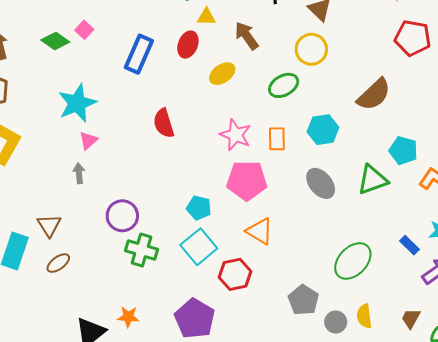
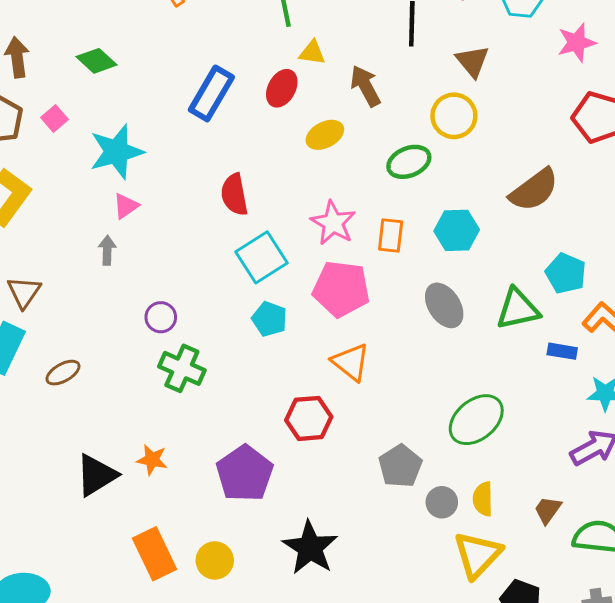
pink square: (84, 30) -> (54, 119), moved
purple circle: (122, 216) -> (161, 317), size x0.7
brown triangle: (49, 225) -> (24, 292), moved
blue rectangle: (410, 245) -> (562, 351), moved, turned -42
cyan square: (199, 247) -> (262, 257), moved

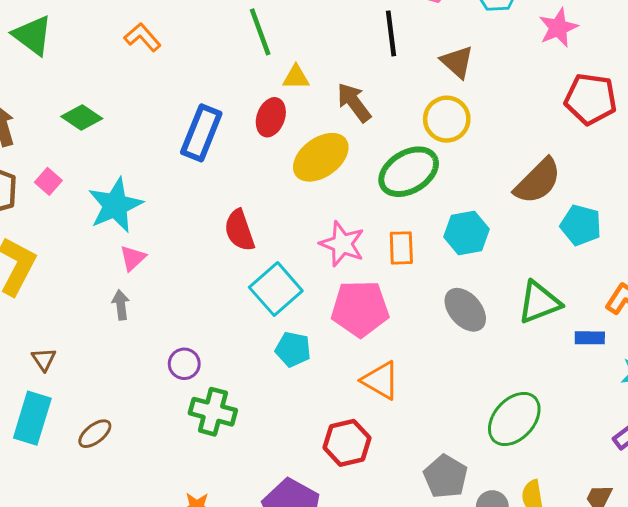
yellow ellipse: (325, 135) -> (321, 157), size x1.5
green ellipse: (409, 162) -> (409, 172), size x1.4
cyan pentagon: (566, 273) -> (581, 225), moved
brown triangle: (24, 292) -> (44, 359), size x0.7

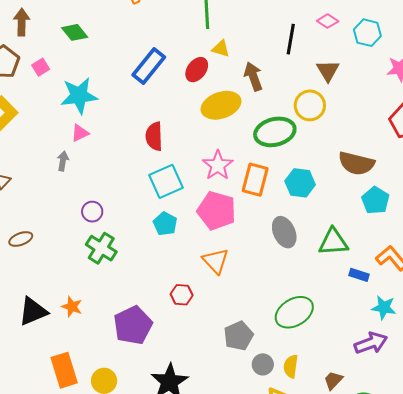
brown semicircle: (538, 181) -> (356, 163), turned 42
orange rectangle: (401, 248) -> (255, 180), size x1.4
red hexagon: (347, 443) -> (182, 295), size x0.7

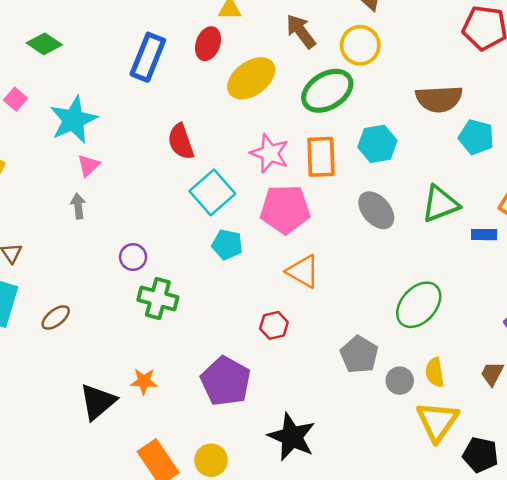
brown arrow: (253, 76) -> (301, 31), moved

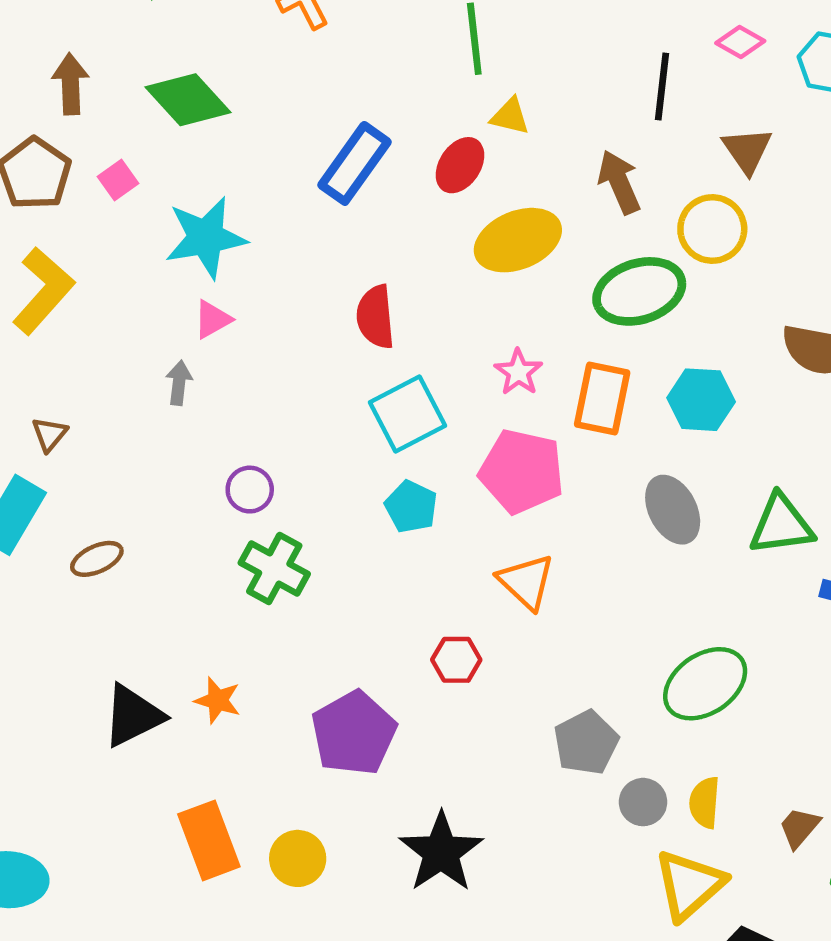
green diamond: (44, 44) -> (188, 100), size x1.4
pink star: (270, 153) -> (518, 372), size x0.7

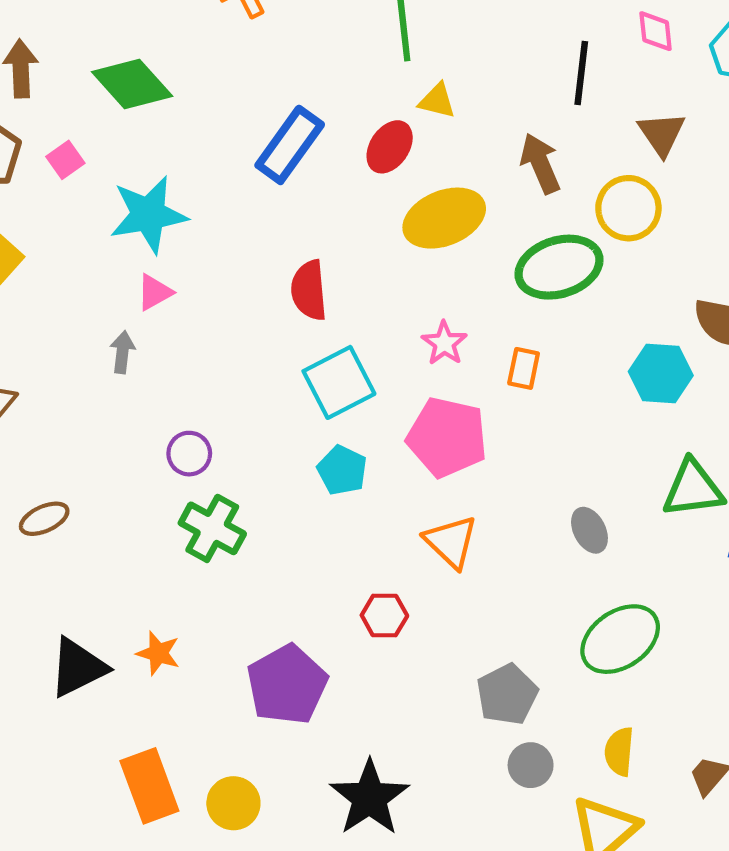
pink diamond: (740, 42) -> (656, 31), turned 54
orange rectangle: (602, 399) -> (524, 368), size x0.6
cyan hexagon: (701, 400) -> (661, 373), moved
gray ellipse: (673, 510) -> (589, 530), moved, size x0.7
gray circle: (643, 802) -> (531, 765), moved

